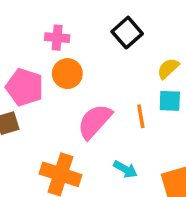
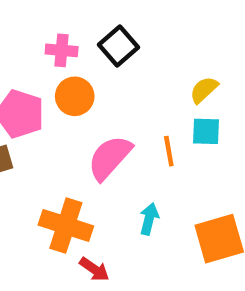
black square: (127, 33) -> (118, 46), moved
cyan arrow: (125, 169) -> (149, 219), turned -105

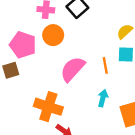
cyan arrow: (149, 219) -> (103, 98), moved

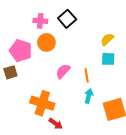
orange line: (105, 65) -> (87, 75), moved
pink semicircle: (73, 69) -> (63, 71), size x0.7

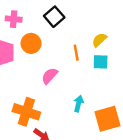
pink cross: (40, 21) -> (14, 19), moved
orange line: (87, 75) -> (76, 53), moved

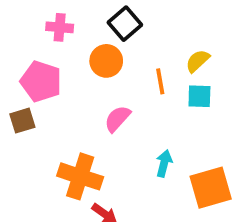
orange circle: (31, 43) -> (106, 61), moved

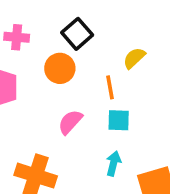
yellow semicircle: (198, 61) -> (134, 58), moved
cyan square: (199, 96) -> (119, 120), moved

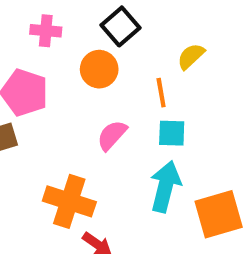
cyan arrow: (113, 163) -> (165, 186), size x1.6

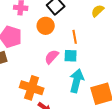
yellow semicircle: (191, 56) -> (98, 11), moved
cyan square: (172, 133) -> (71, 56), moved

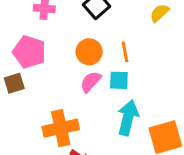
orange circle: (46, 26) -> (89, 52), moved
orange cross: (32, 88) -> (61, 128), turned -30

